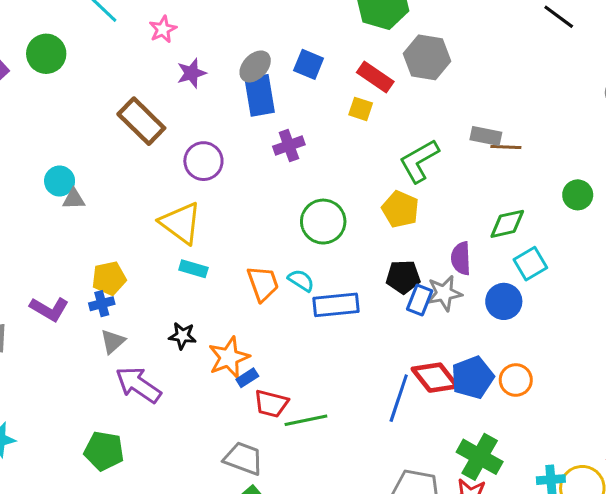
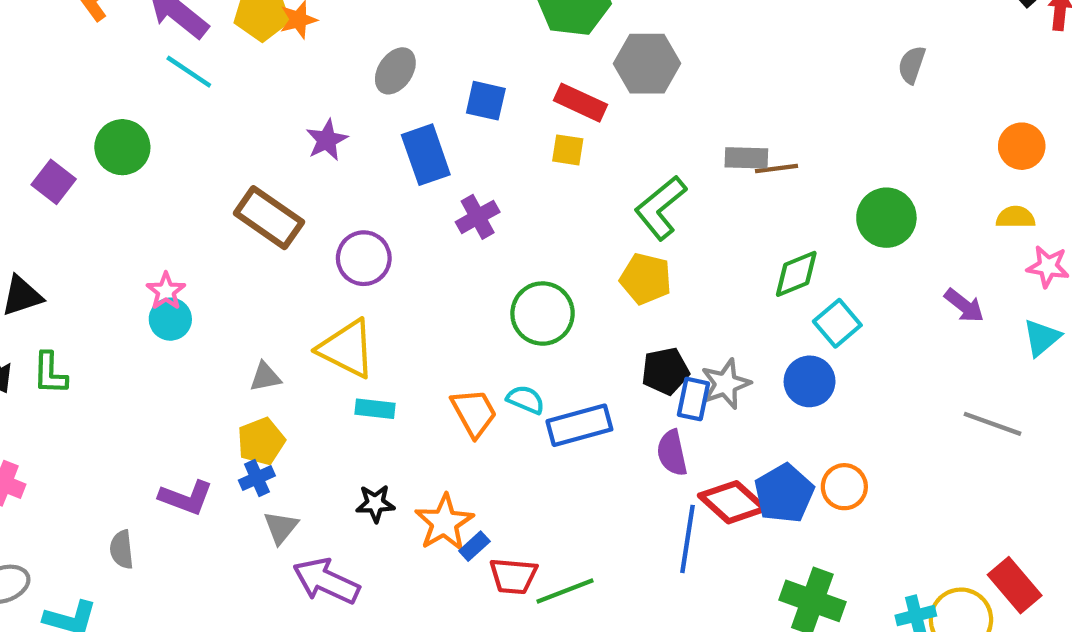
pink star: (163, 29) -> (166, 291), moved
gray ellipse: (255, 66) -> (395, 71), moved
green circle: (578, 195) -> (886, 218), size x1.4
gray triangle: (74, 199) -> (265, 377), moved
purple semicircle: (461, 258) -> (672, 453), moved

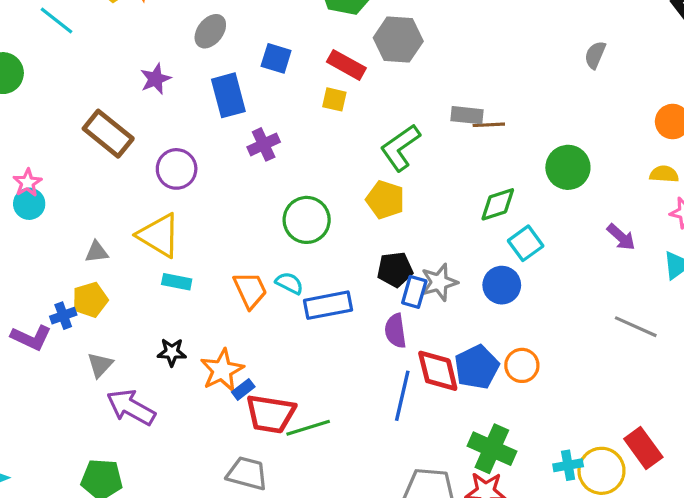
blue cross: (257, 478) -> (63, 316), moved
red diamond: (733, 502) -> (438, 371), turned 30
red trapezoid: (513, 576) -> (271, 414), size x1.4

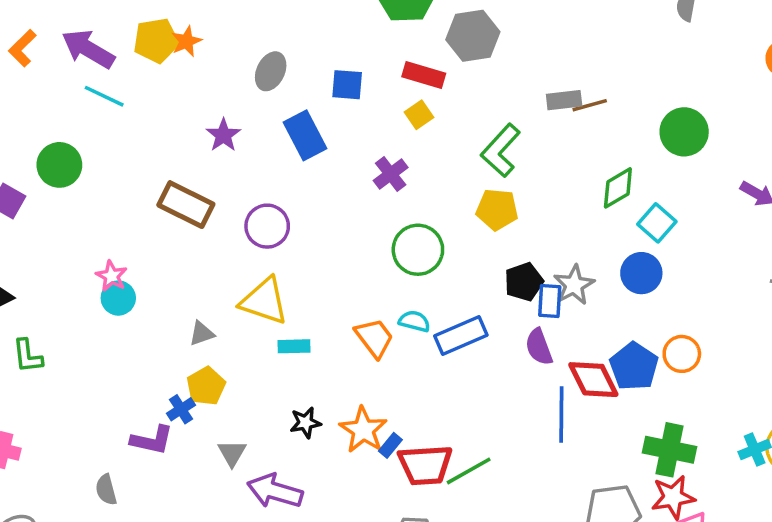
yellow square: (334, 99) -> (419, 115), turned -35
purple cross: (264, 144) -> (391, 174), moved

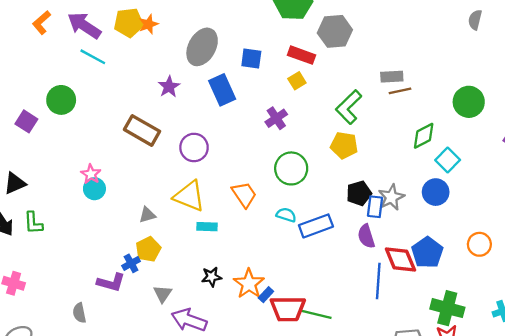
gray ellipse: (271, 71) -> (202, 47), size x1.5
brown line: (590, 105) -> (400, 91), moved
orange trapezoid: (374, 338) -> (244, 195), moved
orange circle: (682, 354) -> (479, 244), moved
green line: (469, 471) -> (316, 314), turned 40

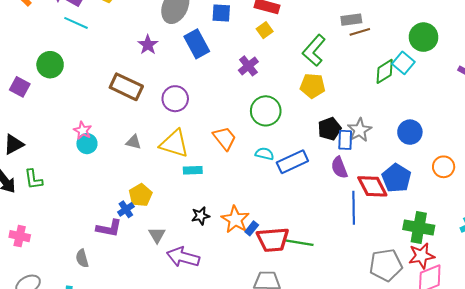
cyan square: (448, 160) -> (403, 63), moved
blue circle: (436, 192) -> (410, 132), moved
gray triangle: (147, 215) -> (134, 142), moved, turned 35

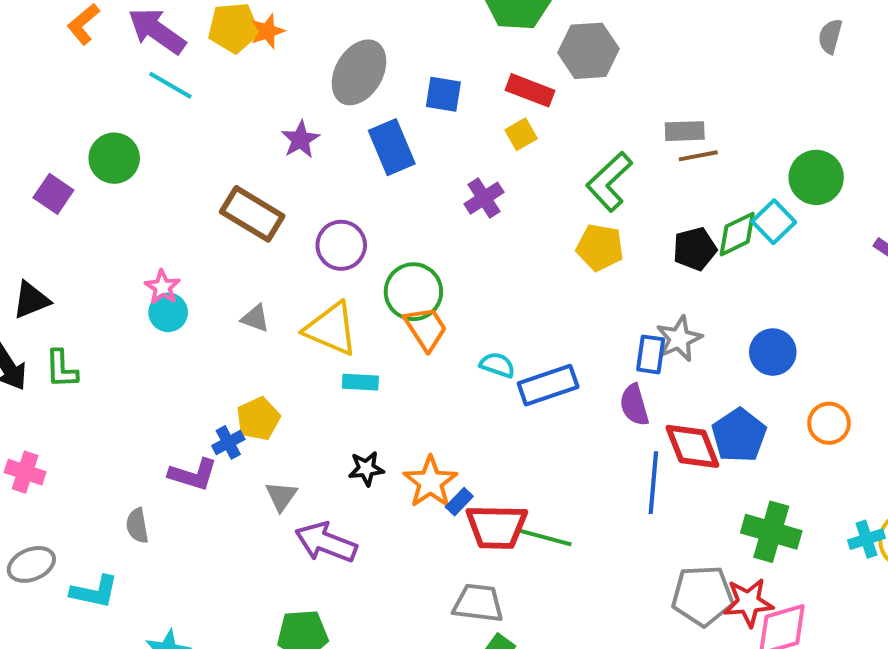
green circle: (266, 111) -> (413, 292), moved
black pentagon: (329, 129) -> (695, 249), moved
red star: (421, 256) -> (748, 602), moved

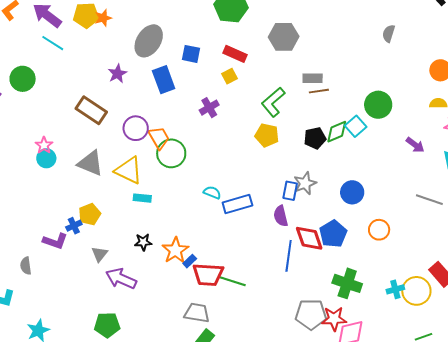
gray hexagon: (588, 51) -> (284, 37), moved
gray triangle: (255, 318) -> (90, 163), size x1.8
orange trapezoid: (426, 328) -> (159, 138), moved

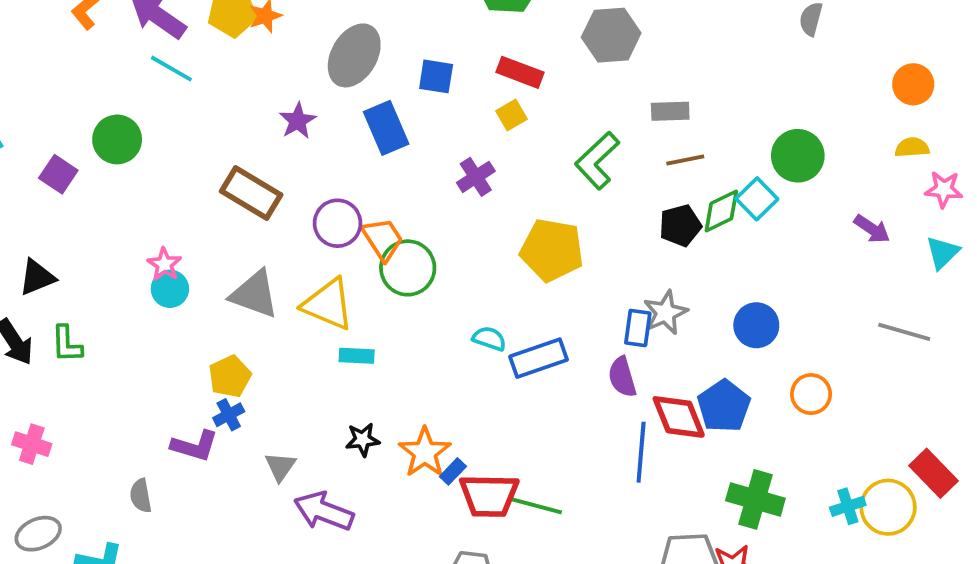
brown line: (319, 91) -> (685, 160), moved
yellow pentagon: (267, 135) -> (552, 250), moved, size x1.4
yellow pentagon: (90, 214) -> (230, 376), moved

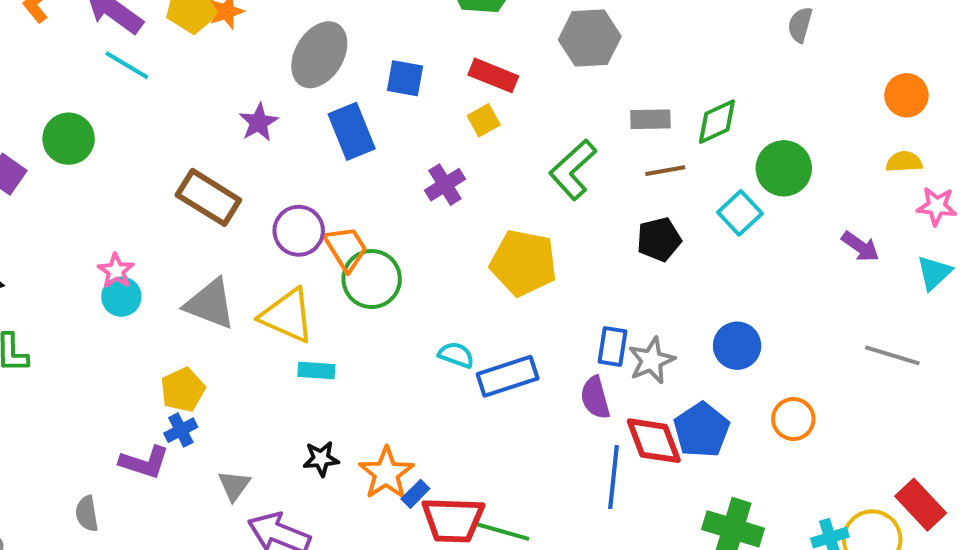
green diamond: (721, 211) -> (717, 122), moved
gray star: (665, 313) -> (651, 360), moved

